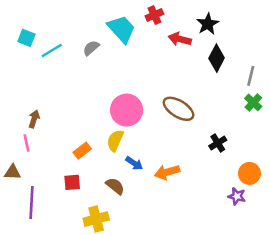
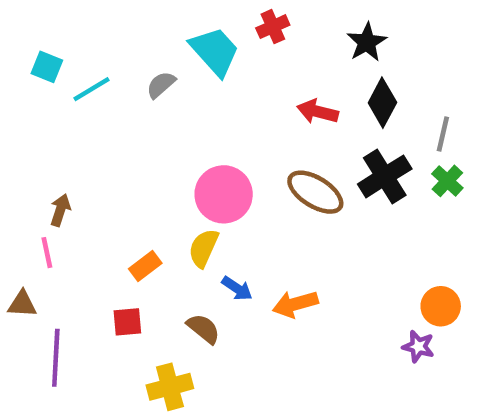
red arrow: (180, 39) -> (318, 112), moved
black cross: (218, 143) -> (385, 176), moved, size x1.6

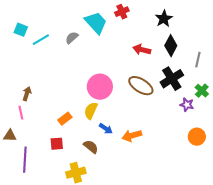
green cross: (447, 181) -> (202, 91), moved
purple star: (418, 347) -> (187, 105), moved

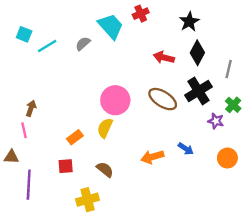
blue arrow: (106, 129) -> (186, 149), moved

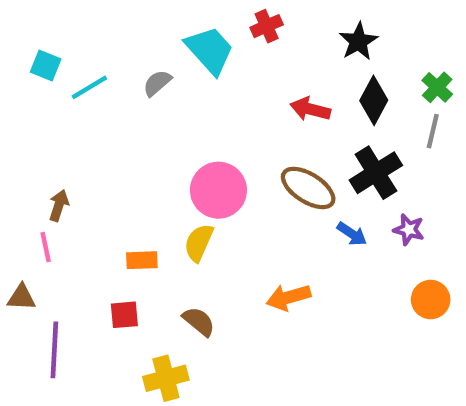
green cross: (233, 105) -> (437, 87), moved
orange rectangle: (75, 137) -> (142, 260), turned 35
blue arrow: (186, 149) -> (352, 234), moved

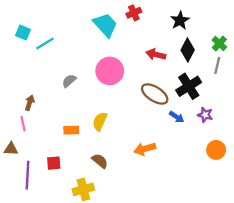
gray semicircle: (157, 83) -> (69, 81), moved
pink circle: (218, 190) -> (110, 71), moved
red square: (124, 315) -> (54, 163), moved

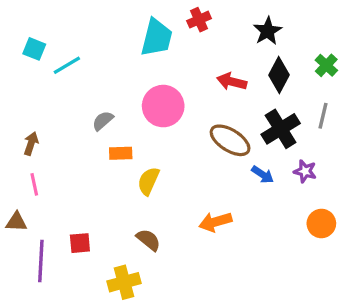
cyan trapezoid: (105, 25) -> (157, 38), turned 56
gray line: (217, 65) -> (323, 116), moved
brown arrow: (30, 103) -> (31, 144), moved
orange rectangle: (71, 130) -> (121, 153), moved

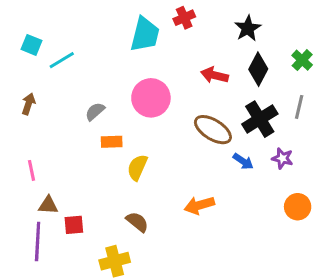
brown arrow: (31, 144) -> (28, 104), moved
brown triangle: (16, 222) -> (48, 205), moved

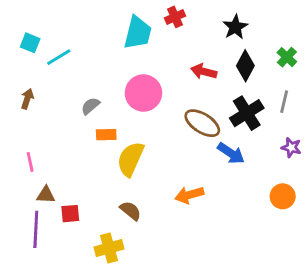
purple star: (282, 158) -> (291, 148), moved
blue arrow: (243, 161) -> (231, 153), size x1.4
yellow semicircle: (137, 167) -> (131, 159), size x1.4

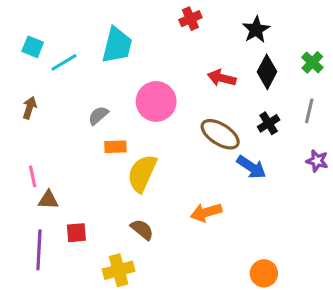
cyan trapezoid: (138, 33) -> (117, 45), moved
black cross: (247, 113) -> (269, 123), size x0.6
brown triangle: (46, 195) -> (48, 200), moved
orange circle: (283, 196) -> (264, 273), moved

